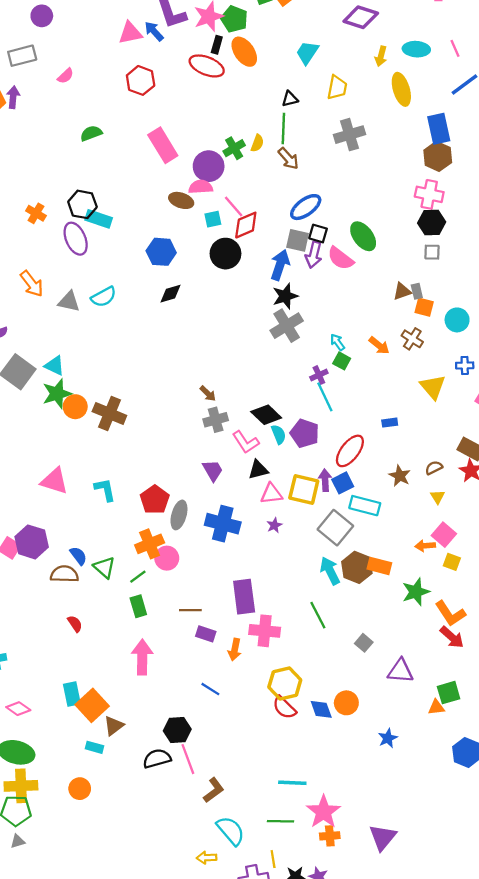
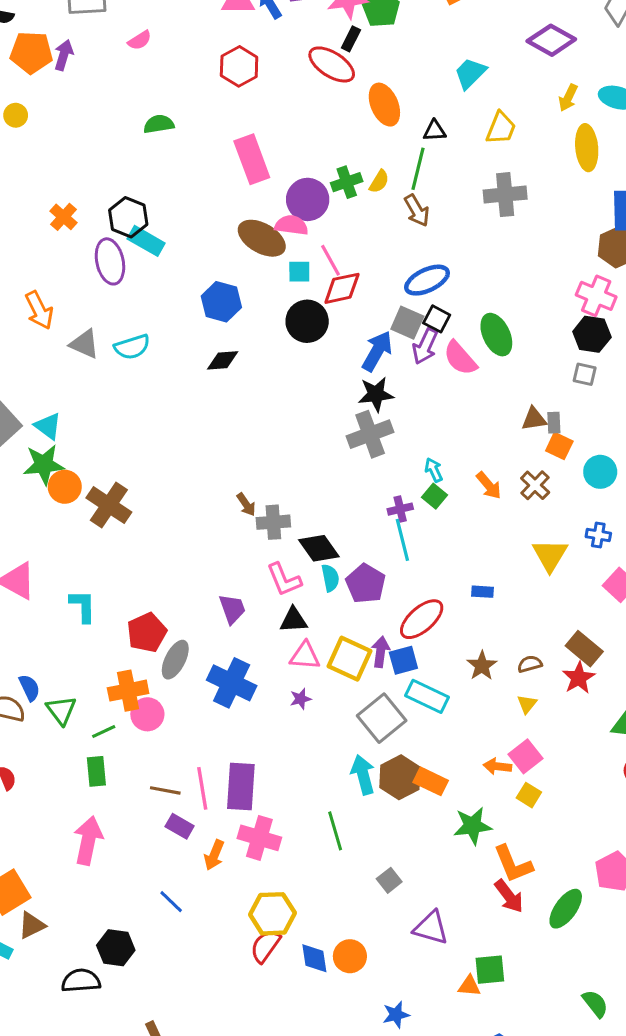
orange ellipse: (244, 52) -> (384, 105), moved
brown ellipse: (181, 200) -> (262, 238), size x1.4
gray cross: (216, 420) -> (273, 522), moved
red semicircle: (284, 708) -> (265, 946), turned 70
pink line: (188, 759) -> (202, 788), moved

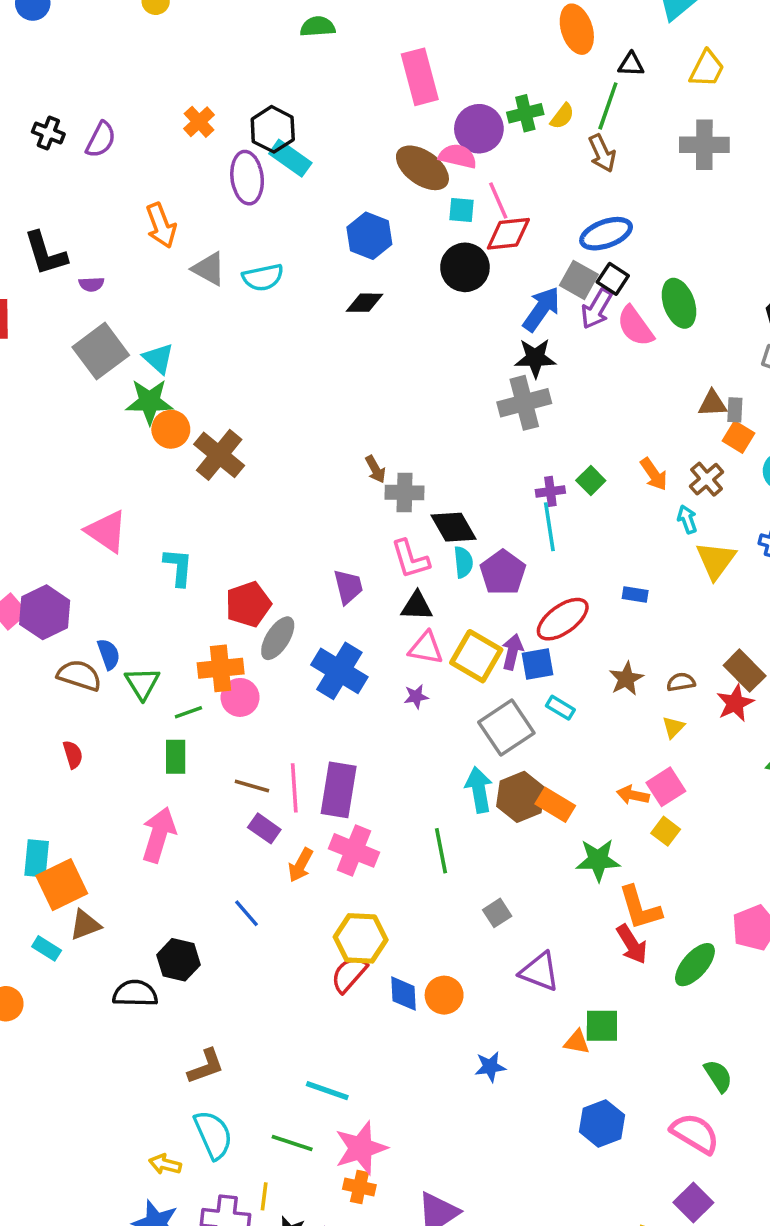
cyan arrow: (434, 470) -> (687, 519), moved
cyan rectangle: (427, 696) -> (560, 708), size x0.6

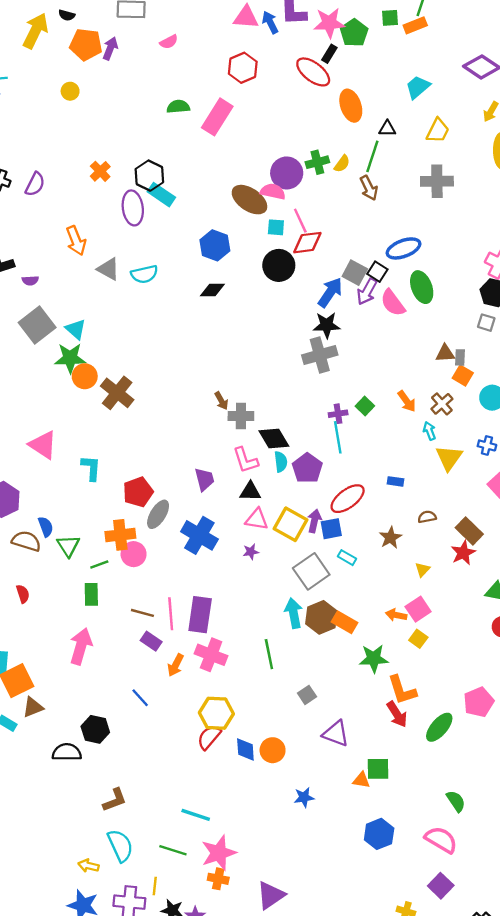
pink rectangle: (420, 77) -> (217, 117), moved, turned 48
blue ellipse: (606, 234) -> (404, 248), moved
brown semicircle: (681, 682) -> (427, 517), moved

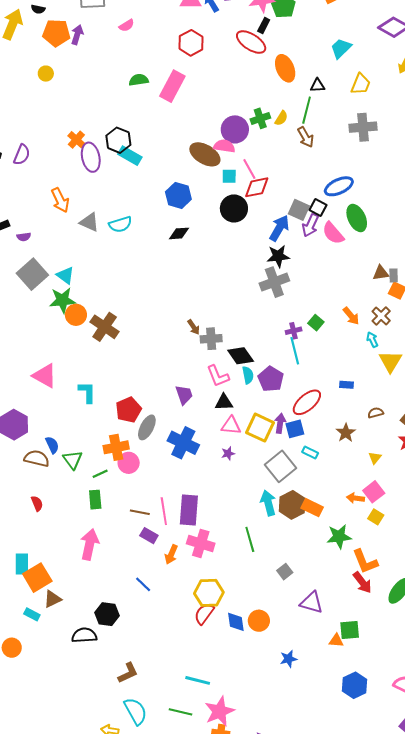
purple ellipse: (133, 208) -> (91, 157), moved

